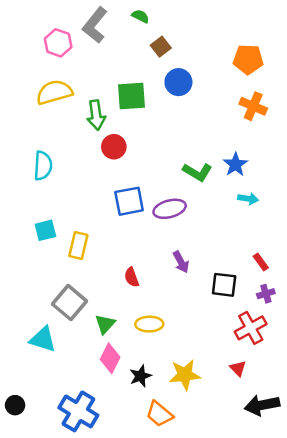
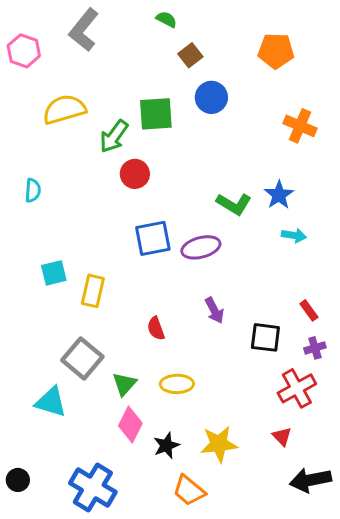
gray L-shape: (95, 25) -> (84, 30), moved
pink hexagon: (58, 43) -> (24, 51), moved
orange pentagon: (248, 59) -> (276, 51), moved
green arrow: (96, 115) -> (114, 136), turned 44
cyan semicircle: (43, 166) -> (33, 190), moved, size x0.7

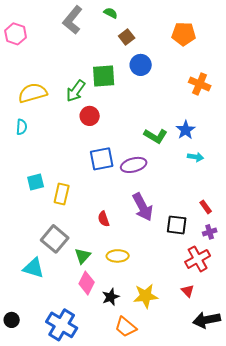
gray L-shape: (84, 30) -> (73, 20), moved
yellow semicircle: (64, 109) -> (33, 93), moved
purple arrow: (214, 310) -> (143, 207), size x1.6

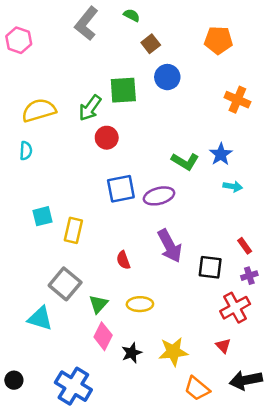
orange trapezoid: (126, 327) -> (197, 389), moved

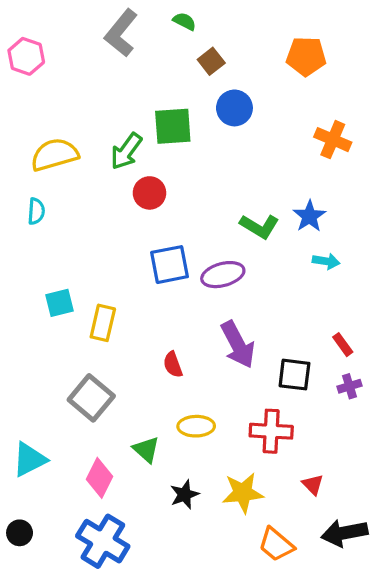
green triangle: (98, 304) -> (146, 450), moved, turned -30
red cross: (235, 308) -> (271, 431), moved, turned 32
cyan triangle: (40, 318) -> (30, 460), moved, turned -44
pink diamond: (103, 336) -> (100, 478), moved

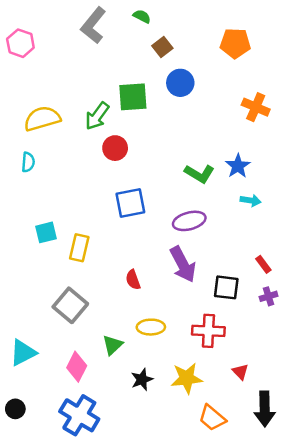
purple ellipse: (223, 275) -> (189, 221), moved
green triangle: (146, 450) -> (113, 345), turned 35
black arrow: (344, 533) -> (265, 409), turned -80

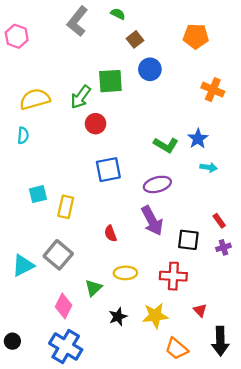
cyan triangle: (23, 353) -> (23, 265), moved

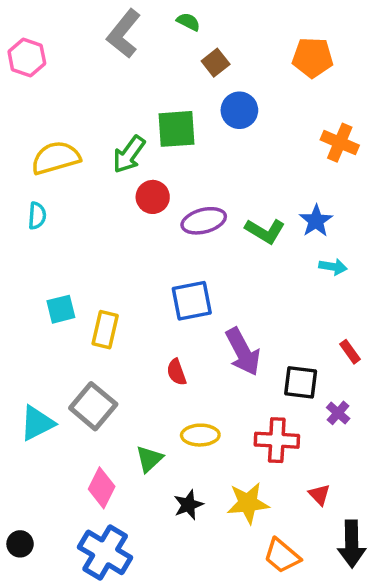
blue square: (108, 170) -> (192, 301), moved
purple ellipse: (157, 184) -> (204, 221), moved
purple cross: (223, 247) -> (338, 413), moved, turned -32

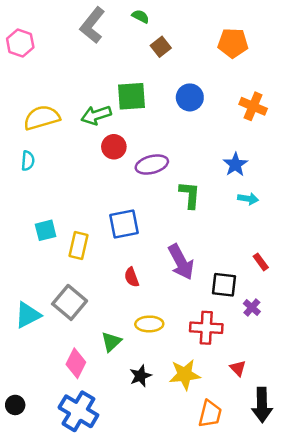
blue circle: (239, 110) -> (190, 97), moved
green arrow: (129, 154) -> (96, 115), turned 36
green L-shape: (265, 231) -> (190, 195), moved, turned -116
blue square: (192, 301) -> (124, 224), moved
orange trapezoid: (282, 556) -> (210, 414), turned -116

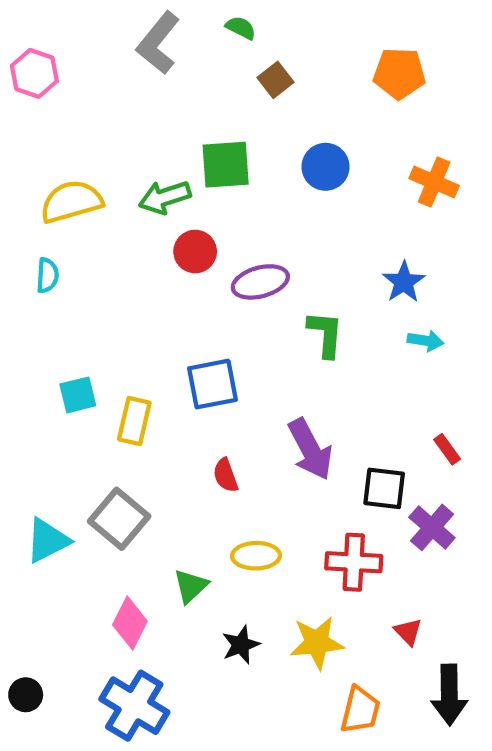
purple cross: (252, 308) -> (432, 527), size x1.5

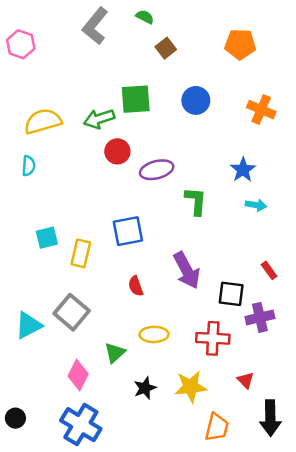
purple cross: (432, 527) -> (260, 317), turned 36

